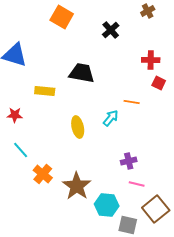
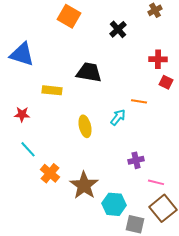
pink line: (137, 184) -> (156, 182), moved

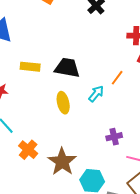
black trapezoid: (89, 72) -> (67, 68), moved
orange line: (139, 101) -> (117, 78), turned -63

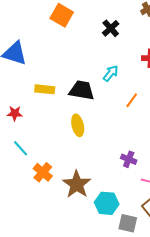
cyan arrow: (96, 94) -> (111, 73), moved
purple cross: (114, 137) -> (129, 159), turned 35

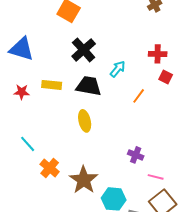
black cross: (111, 28) -> (84, 50), moved, size x1.4
red star: (15, 113) -> (22, 92), moved

